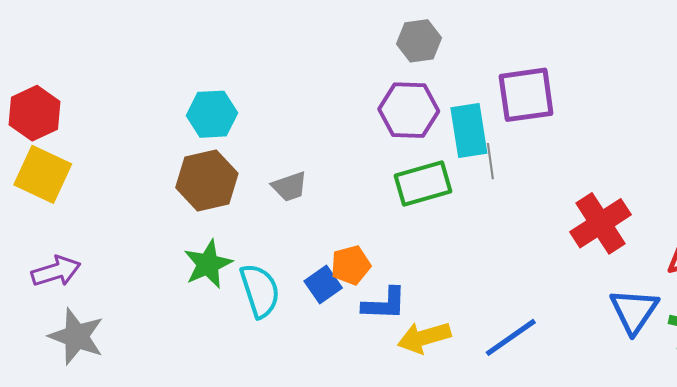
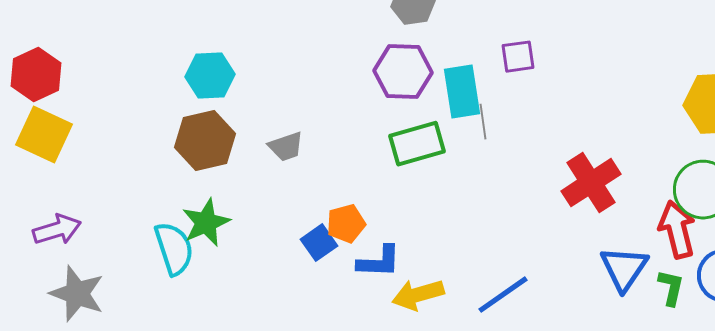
purple square: (526, 95) -> (518, 57), size x0.6
cyan semicircle: (260, 291) -> (174, 249), moved

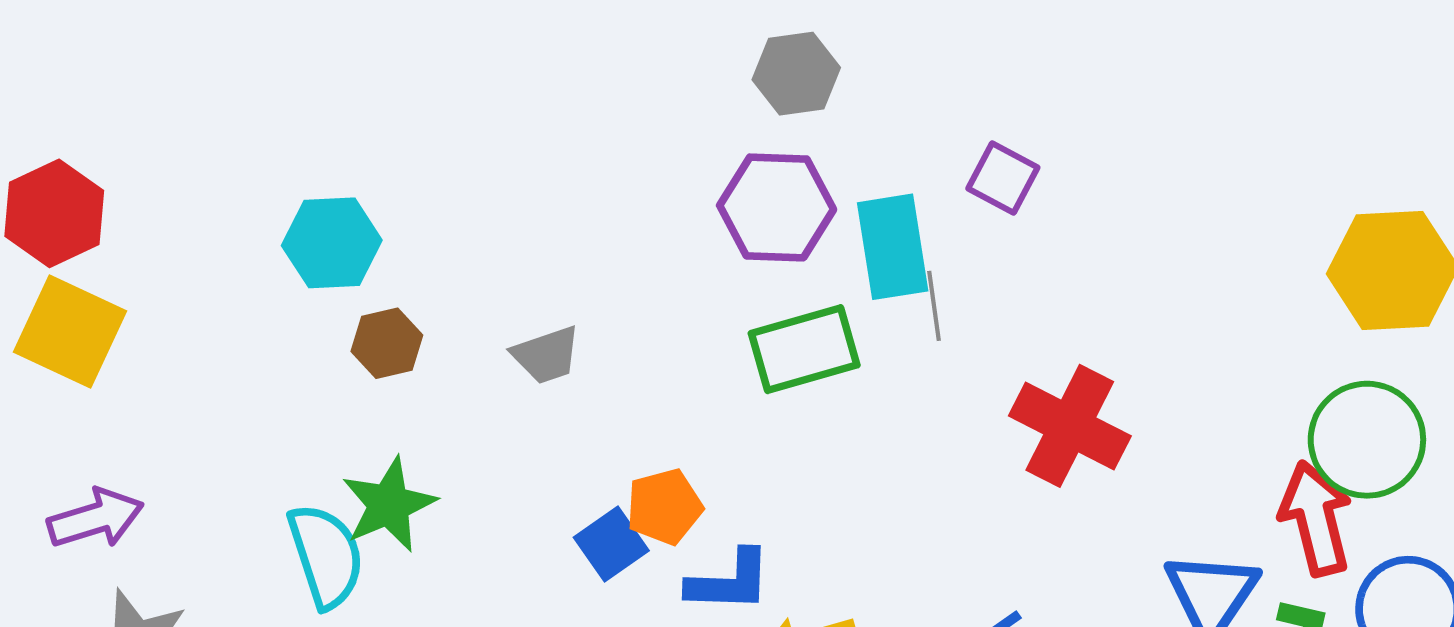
purple square: (518, 57) -> (1003, 178), turned 36
cyan hexagon: (210, 76) -> (332, 243), moved
brown hexagon: (205, 141) -> (387, 343), size x0.6
red cross: (591, 183) -> (1070, 426), moved, turned -30

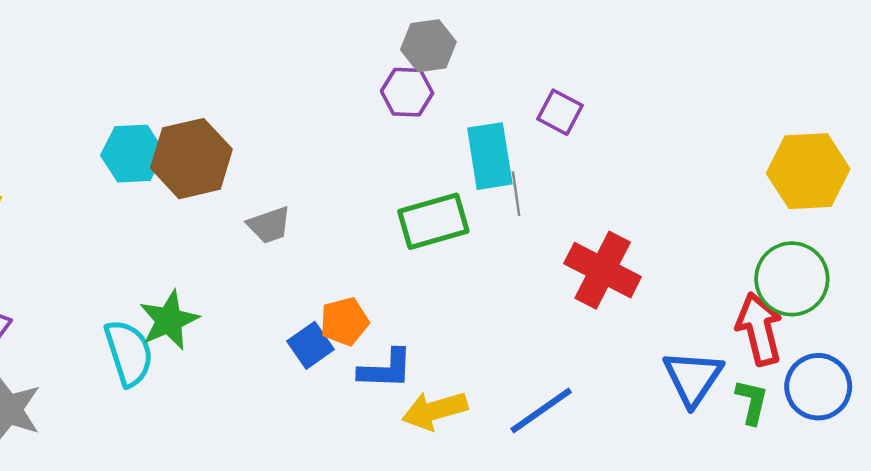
purple hexagon: (777, 207) -> (407, 92), moved, size x0.7
brown hexagon: (387, 343) -> (191, 159), moved, size x1.8

